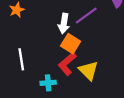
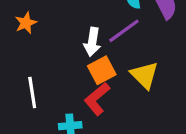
orange square: (71, 44) -> (102, 70), turned 30
yellow triangle: (88, 71) -> (144, 75), moved

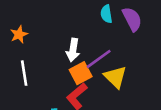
purple line: (124, 31) -> (99, 59), moved
white line: (32, 92) -> (24, 73), moved

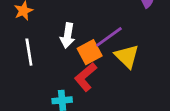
white arrow: (73, 50) -> (68, 36), moved

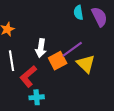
red L-shape: (86, 77) -> (28, 76), moved

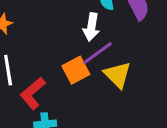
white arrow: (41, 48) -> (91, 27), moved

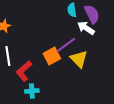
white arrow: (91, 27) -> (86, 28), moved, turned 114

